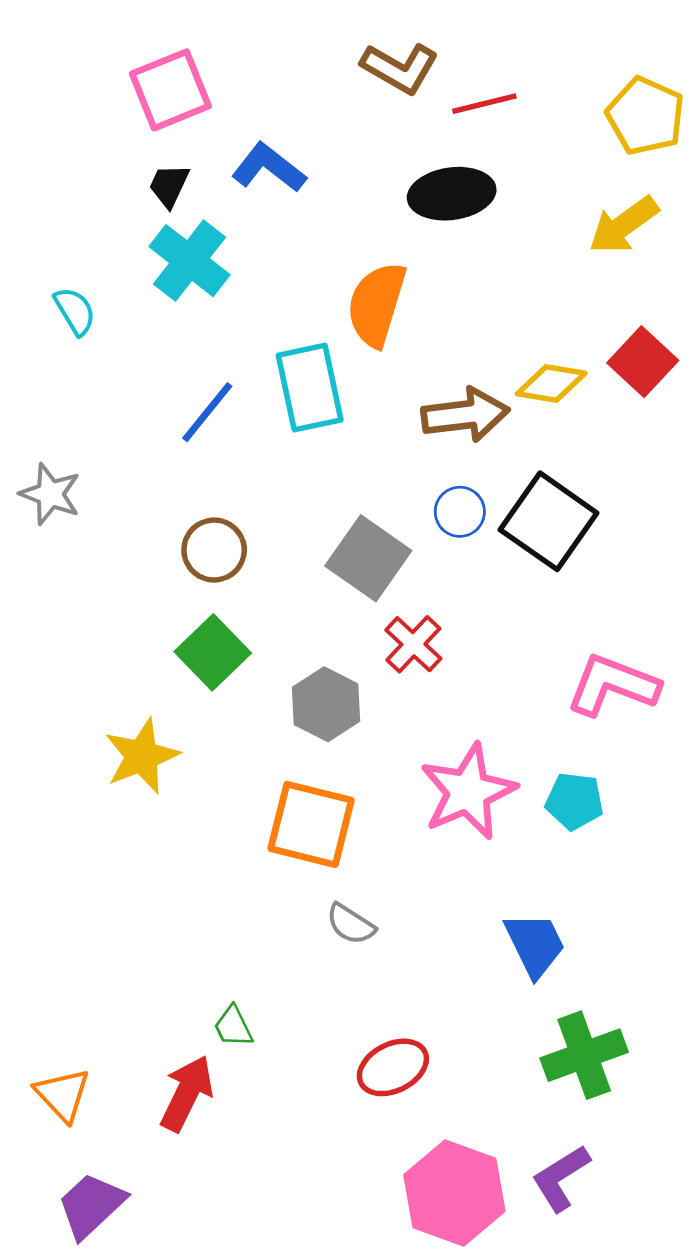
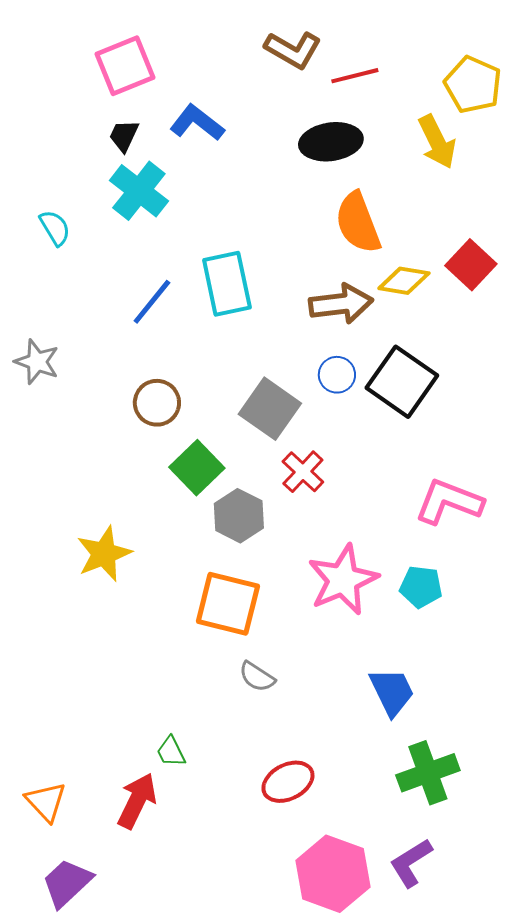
yellow arrow: (624, 225) -> (437, 142), moved, turned -80
orange semicircle: (377, 304) -> (358, 223), moved, turned -38
green square: (213, 652) -> (197, 468), moved

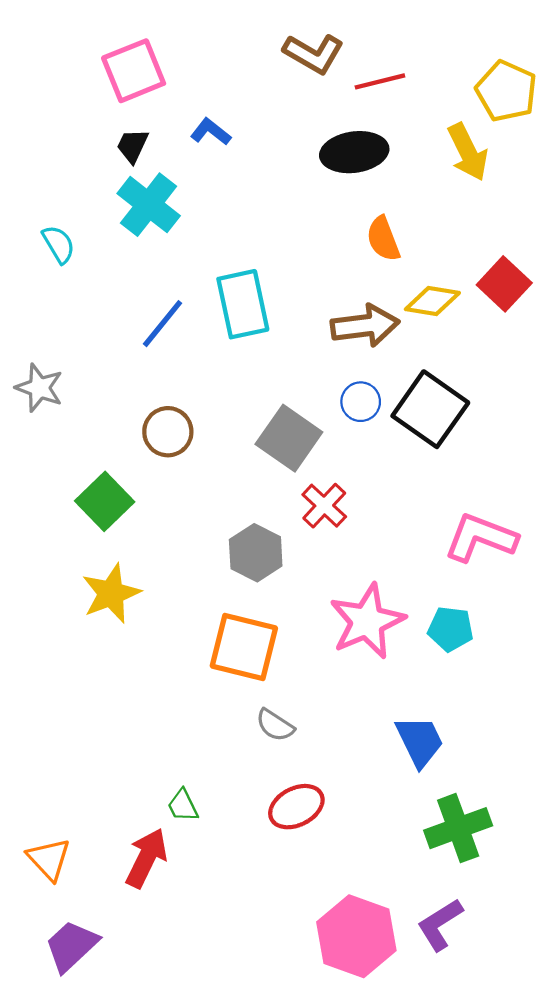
blue L-shape: (197, 123) -> (211, 132), size x0.7
orange semicircle: (358, 223) -> (383, 239), size x0.7
green square: (197, 468) -> (105, 501), moved
red ellipse: (288, 782) -> (296, 807), moved

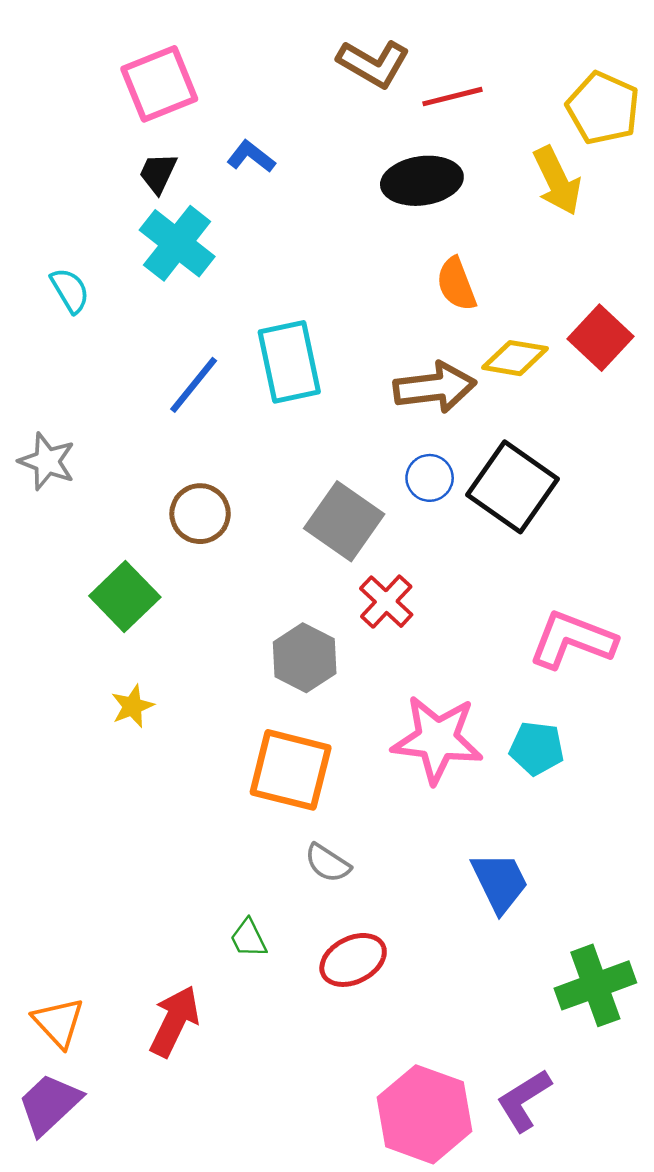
yellow star: (111, 593) -> (132, 706), size x0.6
pink star: (367, 621) -> (437, 739), turned 30
green trapezoid: (183, 806) -> (248, 938), moved
green cross: (458, 828) -> (595, 985), moved
purple trapezoid: (71, 946) -> (50, 1104), moved

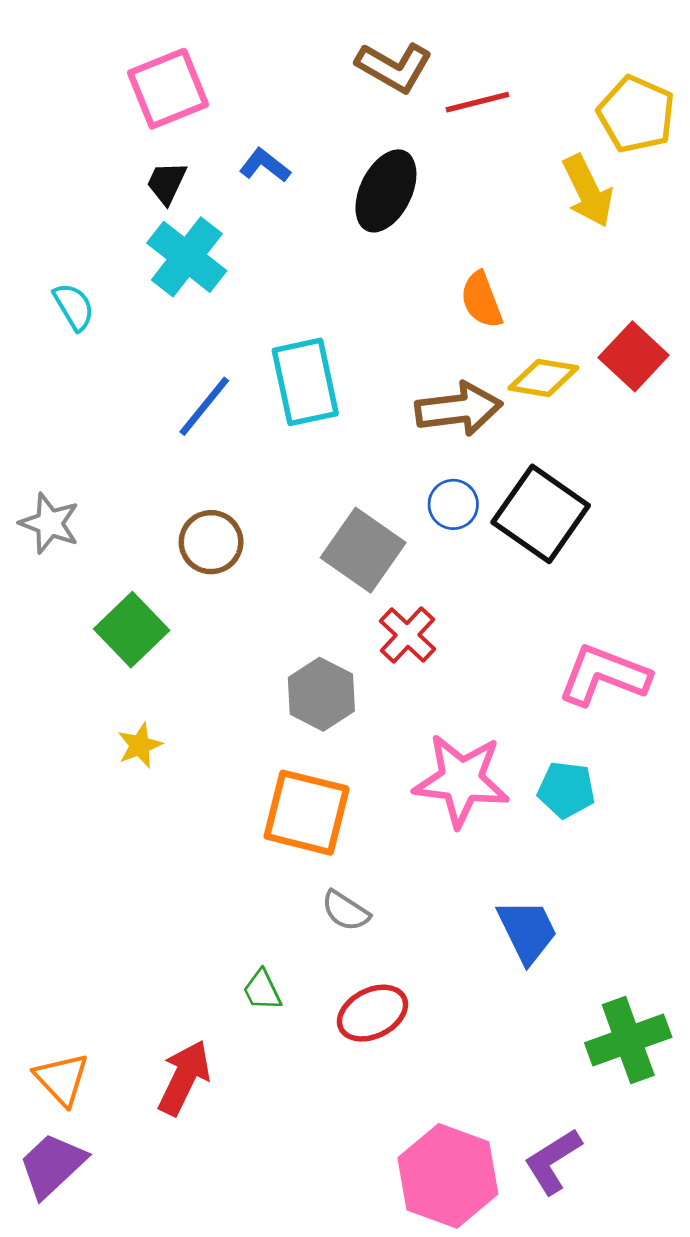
black ellipse: (422, 181) -> (386, 191), moved, turned -56
gray star: (47, 461) -> (50, 523), moved

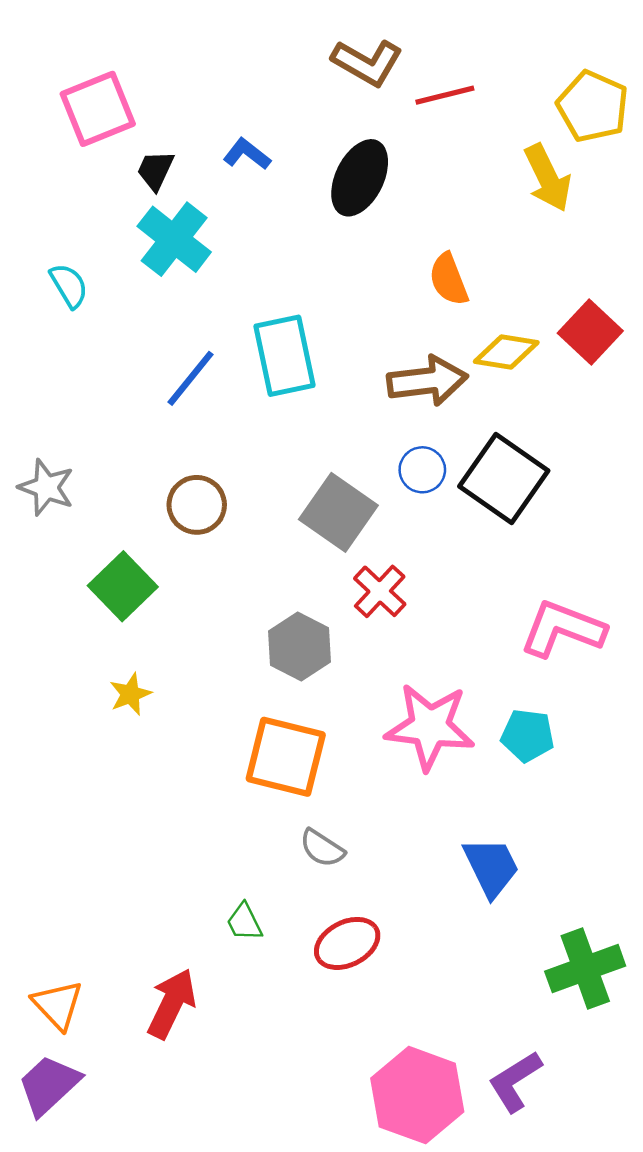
pink square: (168, 89) -> (98, 109), moved

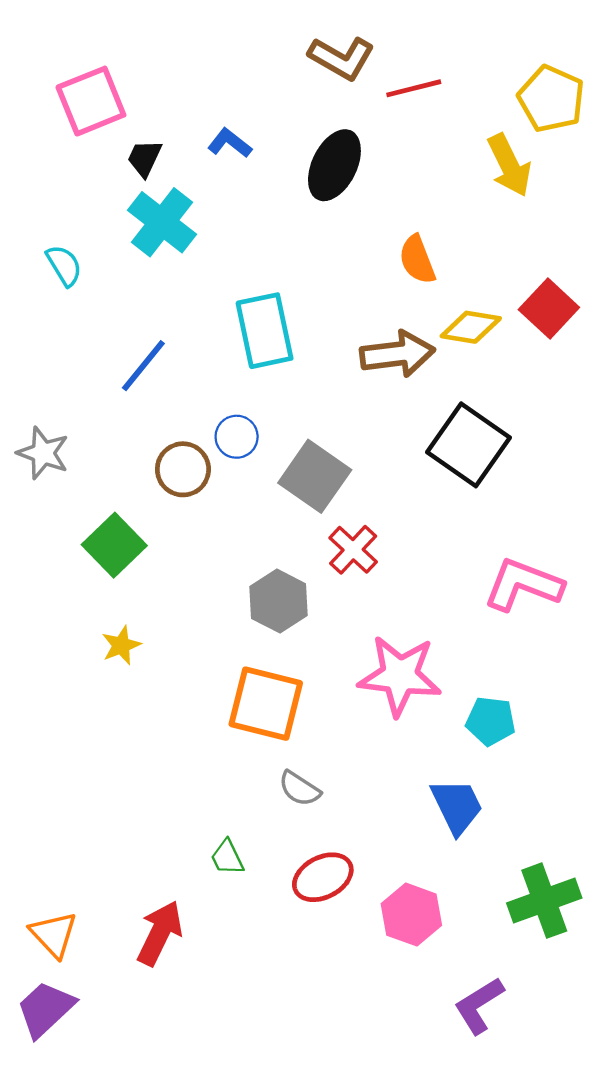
blue line: (190, 378) -> (143, 366), moved
blue circle: (422, 470) -> (237, 437), moved
cyan pentagon: (528, 735) -> (491, 721), moved
pink hexagon: (417, 1095) -> (411, 915), moved, size x0.7

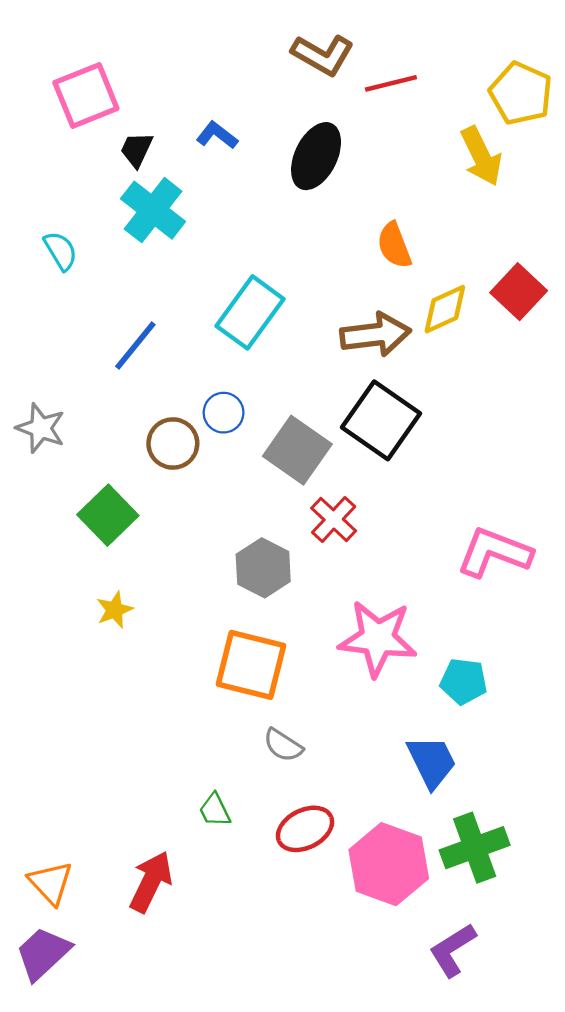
yellow diamond: (471, 327) -> (445, 309), turned -34
cyan rectangle: (265, 331) -> (250, 312), turned 48
black square: (468, 445) -> (381, 420), moved
green cross: (544, 901) -> (475, 848), moved
pink hexagon: (411, 915) -> (389, 864), size x1.4

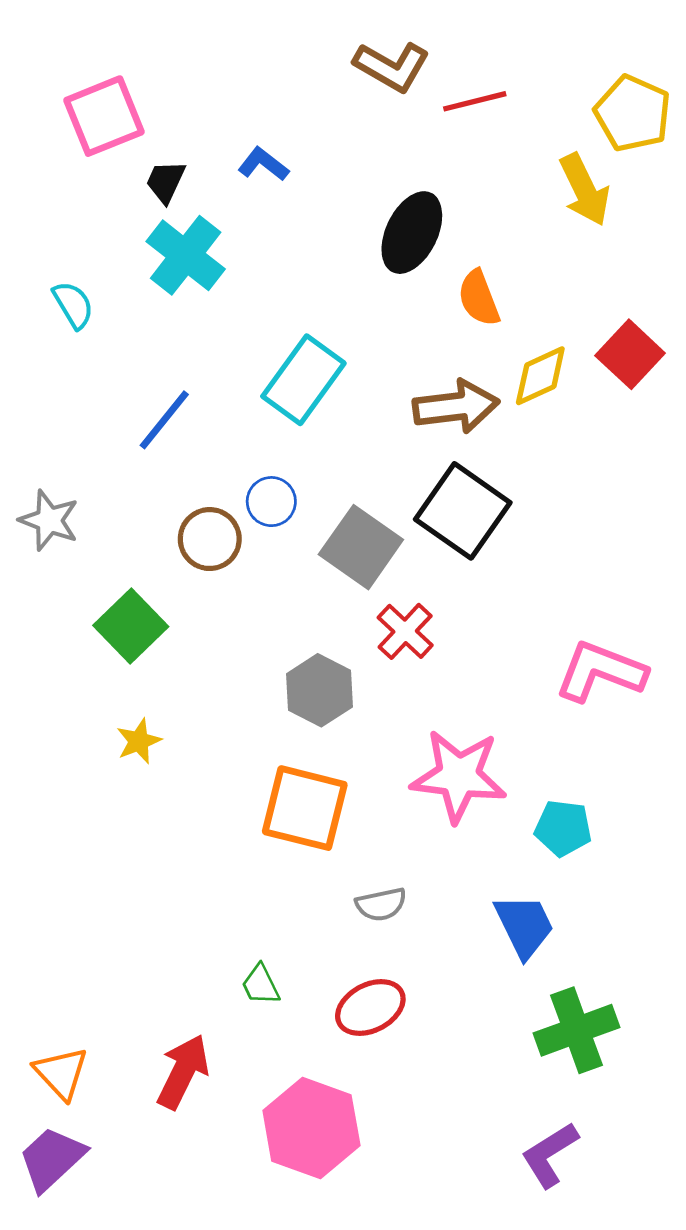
black ellipse: (316, 156) -> (412, 233), moved
gray semicircle: (283, 745) -> (381, 904), moved, turned -45
pink hexagon: (389, 864) -> (311, 1128), moved

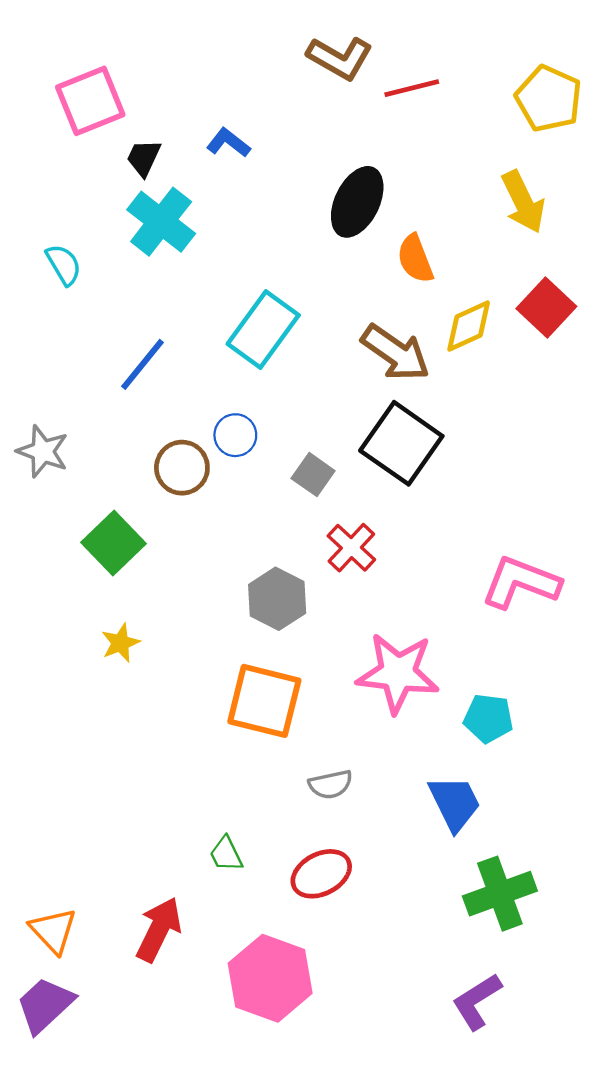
yellow arrow: (585, 190) -> (523, 202), moved
brown arrow: (456, 407) -> (395, 353), turned 42
gray square: (361, 547) -> (313, 475), size x0.6

